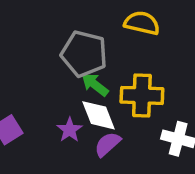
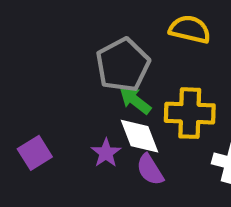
gray pentagon: (84, 54) -> (123, 65), turned 30
purple semicircle: (108, 144) -> (150, 170), turned -80

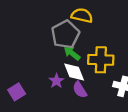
yellow semicircle: (190, 29) -> (82, 15), moved
purple square: (35, 153) -> (17, 92), moved

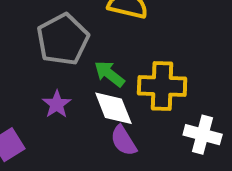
gray pentagon: (65, 34) -> (63, 39), moved
purple star: (56, 81) -> (57, 104), moved

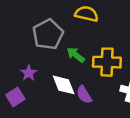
purple star: (57, 104) -> (29, 73), moved
white diamond: (113, 108) -> (64, 85), moved

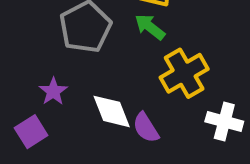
green arrow: (76, 55) -> (150, 27), moved
yellow cross: (107, 62) -> (184, 73), turned -32

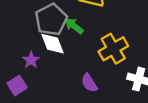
green arrow: (150, 27) -> (74, 26), moved
white diamond: (112, 111) -> (53, 44), moved

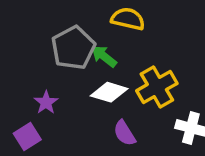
white diamond: (53, 44) -> (109, 92), moved, turned -52

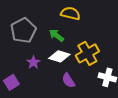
gray pentagon: (73, 48) -> (23, 30), moved
purple star: (46, 102) -> (33, 62), moved

